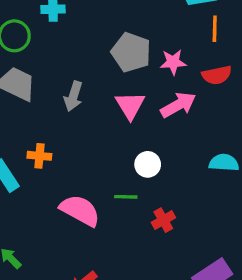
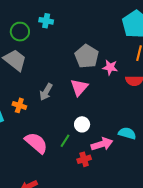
gray arrow: (73, 96) -> (46, 92), moved
pink arrow: (178, 105) -> (102, 144), moved
green line: (126, 197) -> (65, 141), turned -72

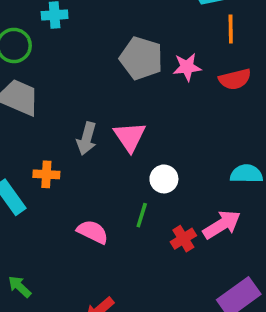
pink triangle: (79, 87) -> (130, 137), moved
pink semicircle: (36, 143) -> (93, 232), size x0.7
pink arrow: (102, 144) -> (222, 225), moved

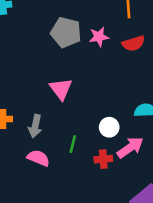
gray arrow: (87, 139) -> (35, 126), moved
white circle: (164, 179) -> (109, 127), moved
red cross: (183, 239) -> (103, 159), turned 30

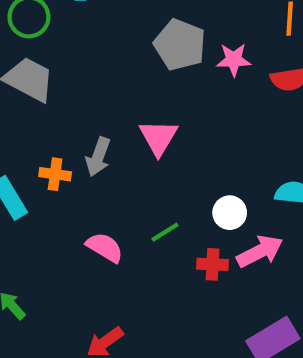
gray arrow: (35, 126) -> (98, 157), moved
green line: (73, 144) -> (165, 232), turned 36

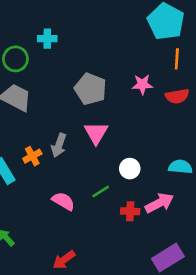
gray pentagon: (180, 45) -> (90, 89), moved
orange cross: (55, 174) -> (32, 156), turned -36
white circle: (230, 213) -> (130, 169), moved

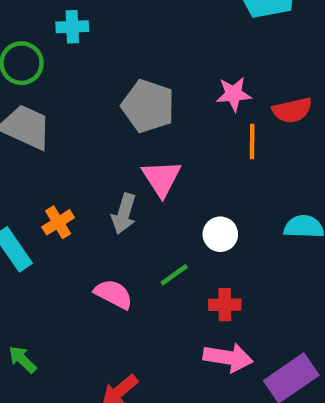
orange line: (177, 59) -> (252, 142), moved
gray arrow: (59, 145) -> (124, 214), moved
pink arrow: (159, 203) -> (228, 358), moved, turned 40

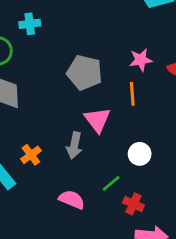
orange line: (252, 142) -> (132, 94), moved
red cross: (225, 305) -> (133, 204), moved, turned 30

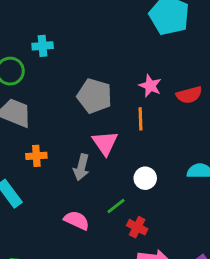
pink star: (141, 60) -> (150, 86), turned 30
orange cross: (31, 155) -> (36, 156), moved, turned 30

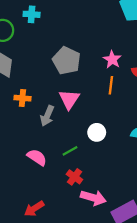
orange line: (141, 119) -> (111, 85), moved
orange cross: (36, 156) -> (22, 98), moved
red cross: (137, 227) -> (74, 177), moved

